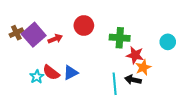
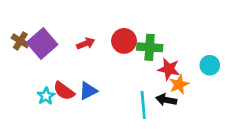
red circle: (84, 25) -> (124, 41), moved
brown cross: (16, 33) -> (20, 41), turned -32
red arrow: (55, 39) -> (86, 43), moved
cyan circle: (168, 42) -> (210, 65), moved

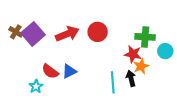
red arrow: (86, 43) -> (67, 34), size x1.6
green cross: (150, 47) -> (145, 37), moved
cyan star: (46, 96) -> (36, 86), moved
black arrow: (166, 100) -> (131, 78), turned 63

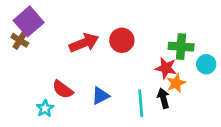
purple square: (33, 34) -> (29, 21), moved
blue triangle: (69, 71) -> (100, 96), moved

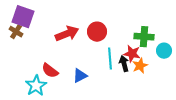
purple square: (29, 21) -> (23, 17), turned -30
black arrow: (163, 98) -> (124, 64), moved
cyan line: (141, 103) -> (110, 59), moved
cyan star: (45, 108) -> (36, 86), size x1.5

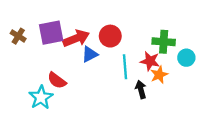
purple square: (23, 17) -> (51, 33), moved, turned -30
black arrow: (124, 64) -> (141, 89), moved
blue triangle: (80, 76) -> (90, 54), moved

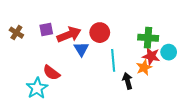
purple square: (51, 33) -> (46, 29), size x0.6
blue triangle: (90, 54) -> (81, 49), turned -35
red star: (150, 61) -> (151, 56), moved

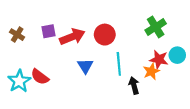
green cross: (148, 38) -> (156, 27), moved, turned -36
blue triangle: (81, 49) -> (85, 66), moved
red semicircle: (51, 73) -> (40, 77), moved
cyan star: (37, 88) -> (19, 81), moved

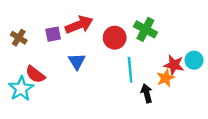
green cross: (156, 27) -> (145, 29), moved, turned -30
red arrow: (72, 37) -> (79, 25), moved
blue triangle: (85, 66) -> (77, 61), moved
red semicircle: (40, 77) -> (35, 74), moved

